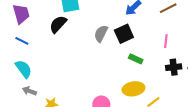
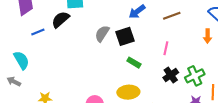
blue line: (22, 41) -> (38, 32), moved, turned -56
black cross: (174, 67) -> (171, 75), turned -35
gray arrow: (29, 91) -> (14, 81), moved

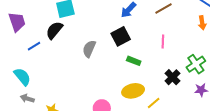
gray semicircle: (102, 34) -> (89, 49), moved
black cross: (171, 75) -> (172, 77), moved
gray arrow: (14, 81) -> (27, 98), moved

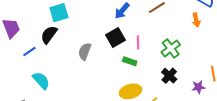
pink line: (163, 42) -> (138, 42), moved
green cross: (196, 64) -> (171, 48), moved
cyan semicircle: (22, 77) -> (41, 81), moved

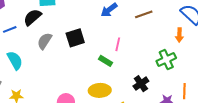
black square: (115, 37) -> (75, 38), moved
green cross: (171, 48) -> (166, 60), moved
gray semicircle: (85, 51) -> (45, 41), moved

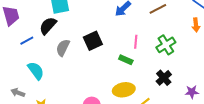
green cross: (166, 60) -> (166, 45), moved

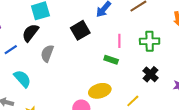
black square: (93, 41) -> (80, 30), moved
green cross: (166, 45) -> (150, 41), turned 36
yellow ellipse: (124, 90) -> (100, 91), moved

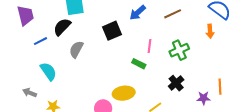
green cross: (150, 41) -> (179, 50), turned -30

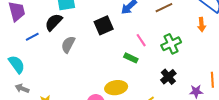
pink line: (149, 46) -> (141, 40), turned -40
cyan semicircle: (48, 71) -> (17, 64), moved

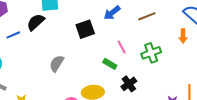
gray semicircle: (68, 45) -> (57, 63), moved
black cross: (168, 77) -> (129, 84), moved

